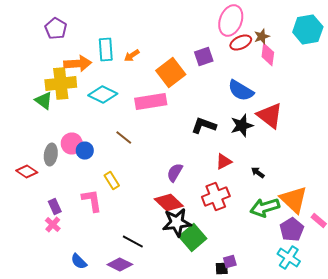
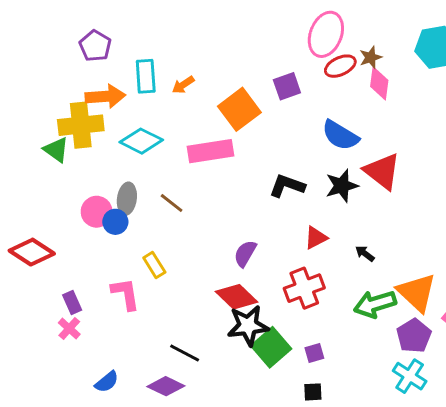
purple pentagon: (56, 28) -> (95, 46), moved
gray ellipse: (51, 154) -> (127, 199), moved
red diamond: (27, 172) -> (32, 252), size x1.4
blue semicircle: (79, 262) -> (107, 382), turned -84
purple square: (230, 262) -> (314, 353), moved

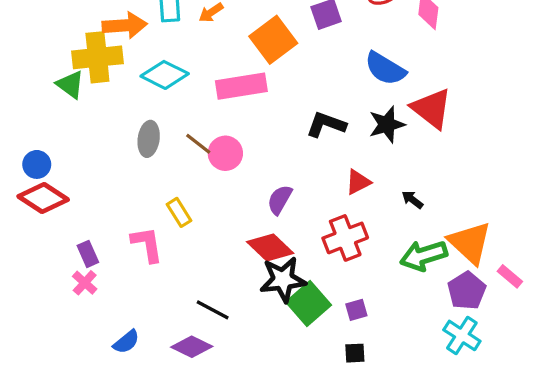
pink circle: (97, 212) -> (225, 153), moved
blue circle: (115, 222) -> (37, 164), moved

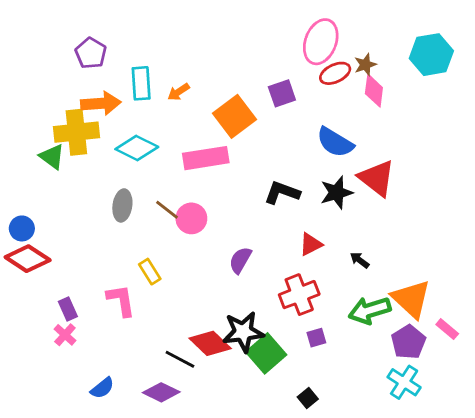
red diamond: (270, 248) -> (210, 343), moved
purple square: (356, 310) -> (316, 338), moved
black square: (355, 353) -> (308, 398), turned -36

